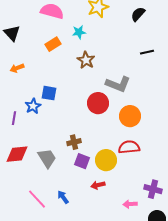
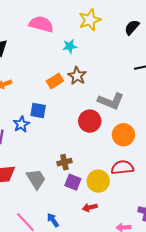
orange rectangle: (53, 44) -> (55, 81), moved

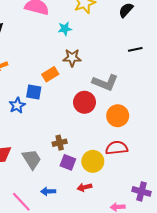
brown star: (77, 76) -> (72, 58), turned -30
orange rectangle: (55, 81) -> (50, 74), moved
blue arrow: (53, 220) -> (48, 191), moved, turned -56

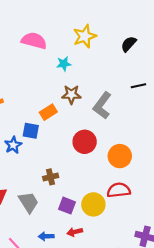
gray L-shape: (105, 83) -> (102, 106), moved, turned 105
brown cross: (60, 143) -> (51, 177), moved
red arrow: (85, 187) -> (75, 232), moved

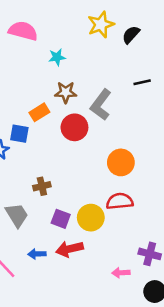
yellow star: (85, 36) -> (101, 25), moved
red circle: (85, 142) -> (74, 127), moved
red arrow: (75, 232) -> (69, 249), size x1.5

